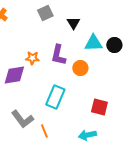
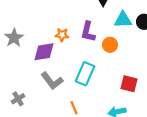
gray L-shape: (22, 119) -> (52, 81), moved

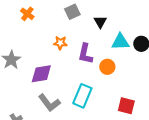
orange star: (62, 35) -> (60, 43), moved

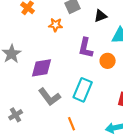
black triangle: (100, 22) -> (101, 16), turned 40
orange star: (60, 43) -> (56, 25), moved

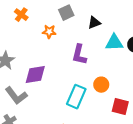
orange circle: (108, 61) -> (101, 85), moved
gray L-shape: (50, 97) -> (16, 96), moved

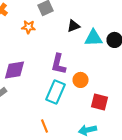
black triangle: (94, 23) -> (74, 26), moved
purple L-shape: (79, 55) -> (58, 64), moved

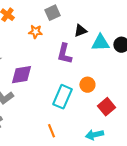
purple L-shape: (58, 64) -> (64, 54), moved
red square: (100, 102) -> (106, 107), turned 36

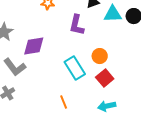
cyan rectangle: (62, 97) -> (75, 68), turned -55
red square: (106, 107) -> (105, 78), moved

